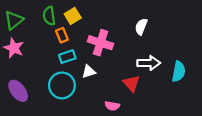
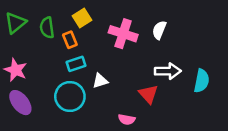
green semicircle: (49, 16) -> (47, 28), moved
pink cross: (100, 43) -> (123, 34), moved
pink star: (14, 48) -> (16, 70), moved

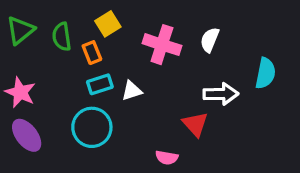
white triangle: (100, 81) -> (132, 91), moved
cyan semicircle: (202, 81) -> (265, 73), moved

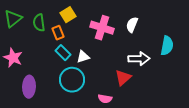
cyan rectangle: (100, 84) -> (63, 53), turned 63
red triangle: (195, 124) -> (123, 78), turned 30
cyan circle: (92, 127) -> (72, 80), moved
purple ellipse: (27, 135) -> (29, 87), moved, turned 40

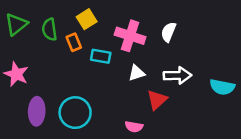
cyan semicircle: (167, 46) -> (222, 87), moved, turned 90
cyan rectangle: (63, 53) -> (101, 56), moved, turned -35
white triangle: (83, 57) -> (136, 73), moved
cyan circle: (72, 80) -> (75, 113), moved

